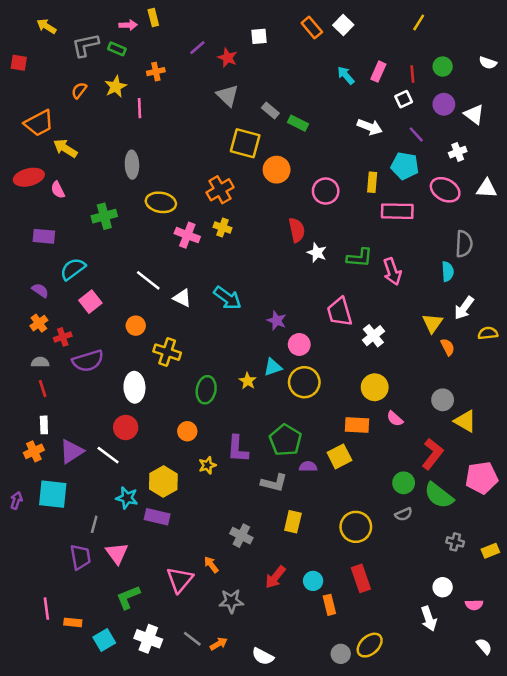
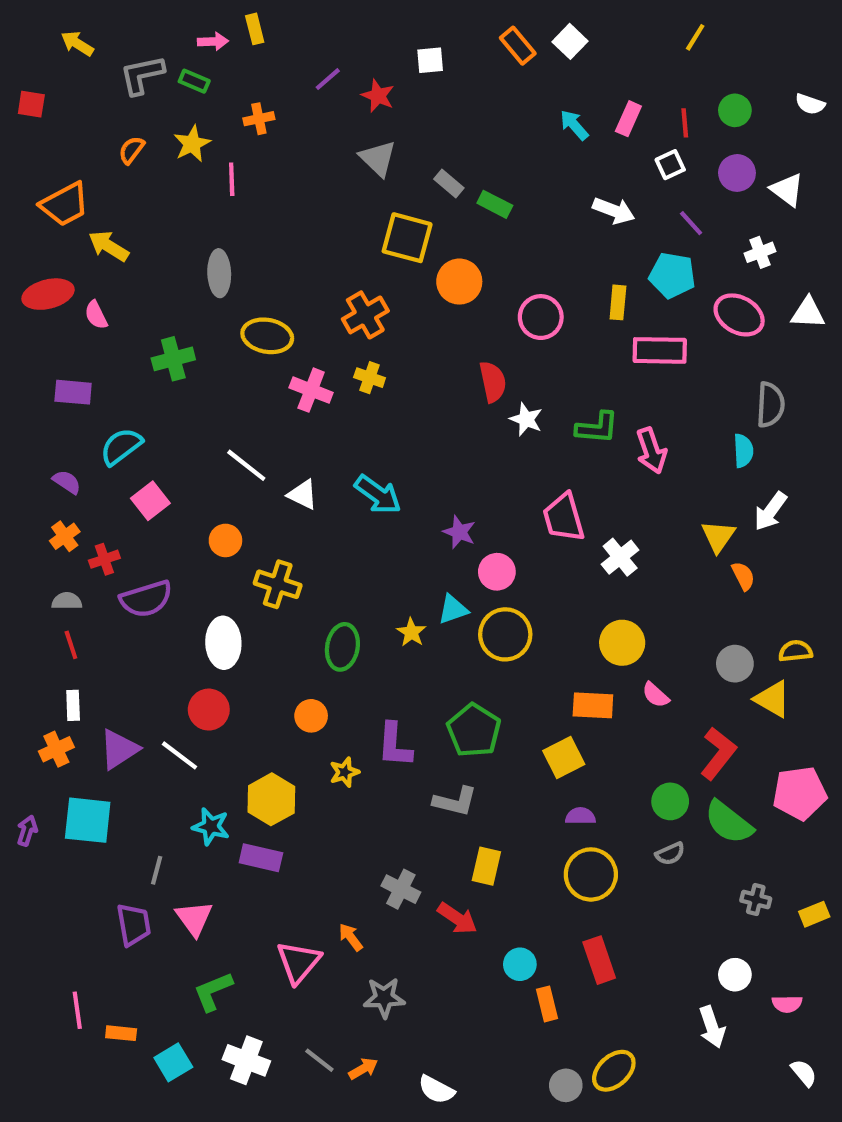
yellow semicircle: (488, 333) -> (795, 651), moved
purple semicircle: (308, 466) -> (580, 816), moved
red arrow: (275, 577) -> (457, 918), moved, turned -95

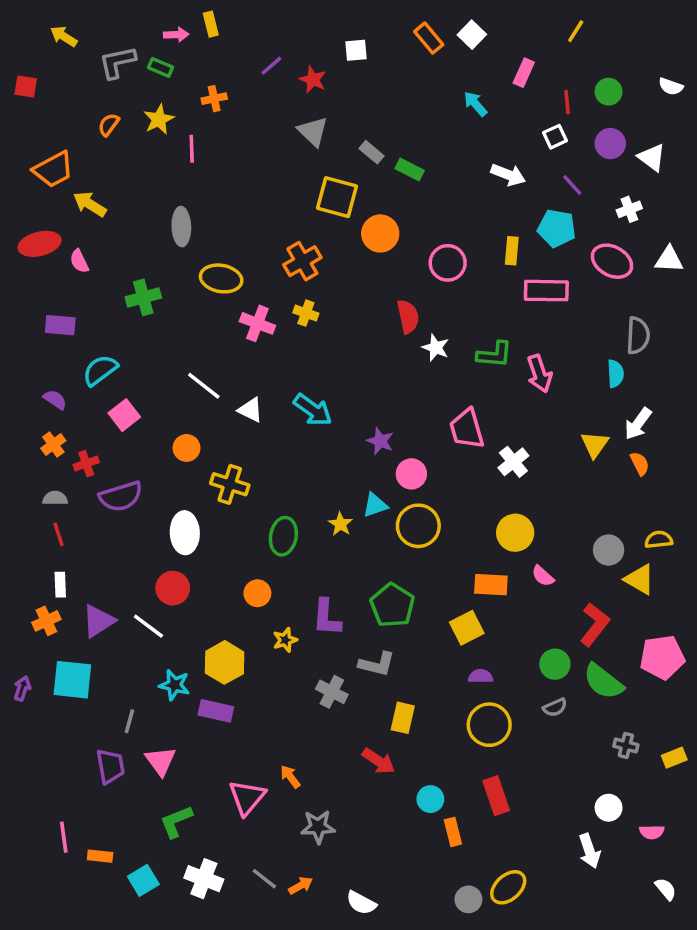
pink rectangle: (628, 119) -> (524, 73), moved
orange semicircle: (743, 576) -> (640, 464), moved
gray cross: (401, 889) -> (332, 692), moved

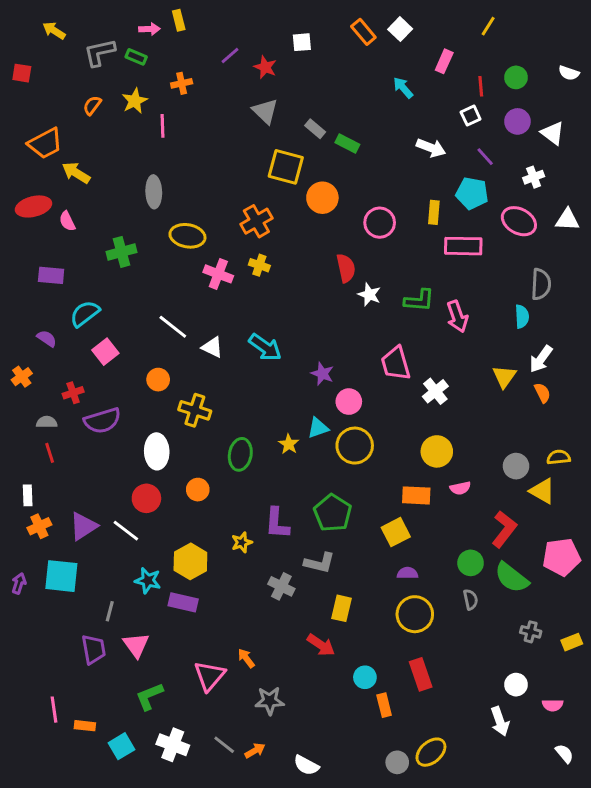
orange cross: (53, 445) -> (22, 377), moved
pink semicircle: (543, 576) -> (460, 488), turned -54
white rectangle: (60, 585) -> (28, 495), moved
orange circle: (257, 593) -> (198, 490), moved
gray semicircle: (555, 707) -> (471, 600), turned -78

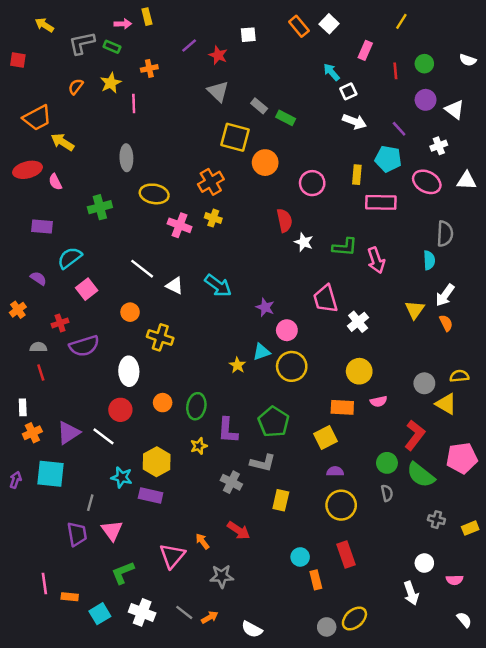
white square: (471, 116) -> (348, 91), moved
green ellipse: (240, 454) -> (196, 406), moved
red arrow: (321, 645) -> (239, 530), moved

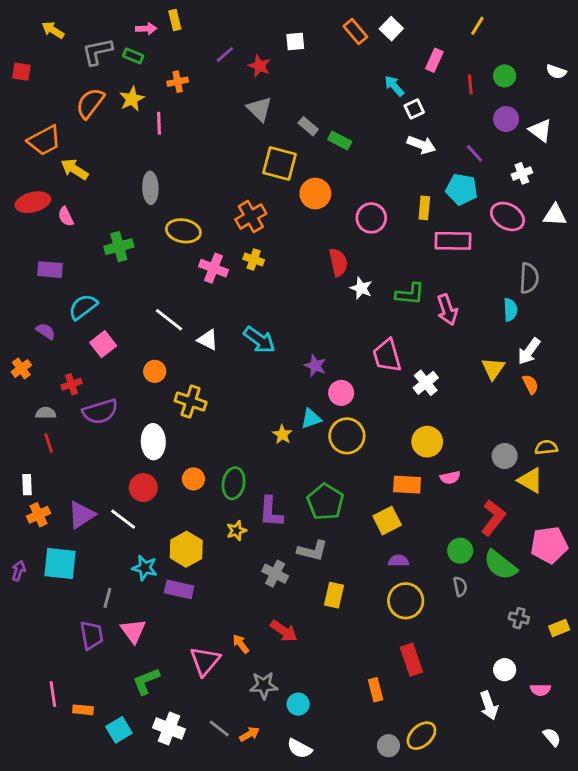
orange semicircle: (76, 87) -> (90, 103), size x1.6
cyan circle: (300, 557) -> (298, 704), moved

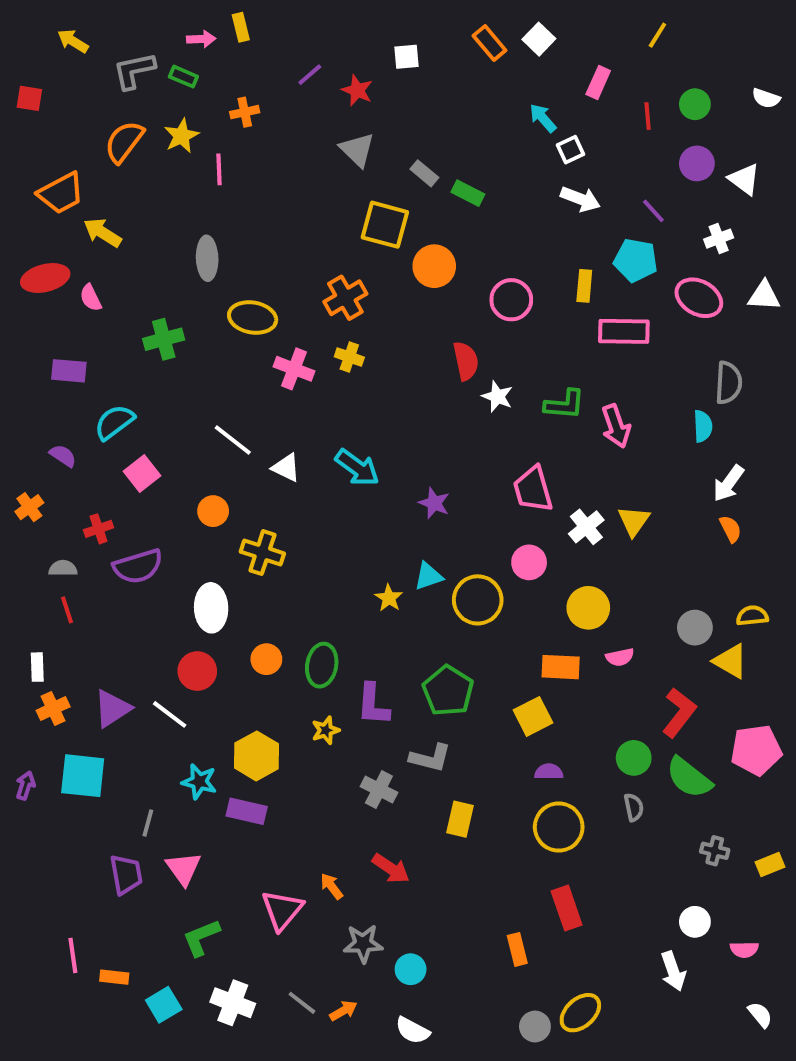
yellow triangle: (493, 369) -> (634, 521), moved
pink circle: (341, 393) -> (529, 562), moved

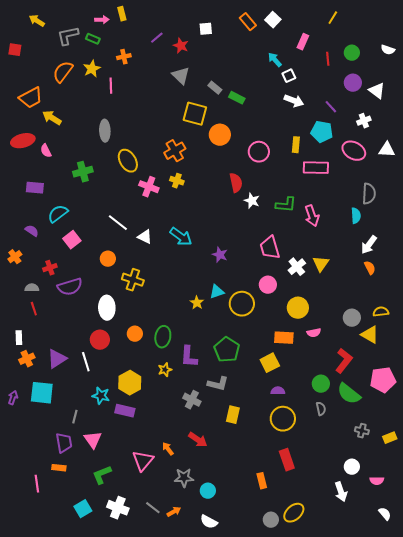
yellow ellipse: (253, 318) -> (128, 161), turned 50
white line: (170, 714) -> (86, 362), turned 36
orange rectangle: (114, 977) -> (59, 468), moved

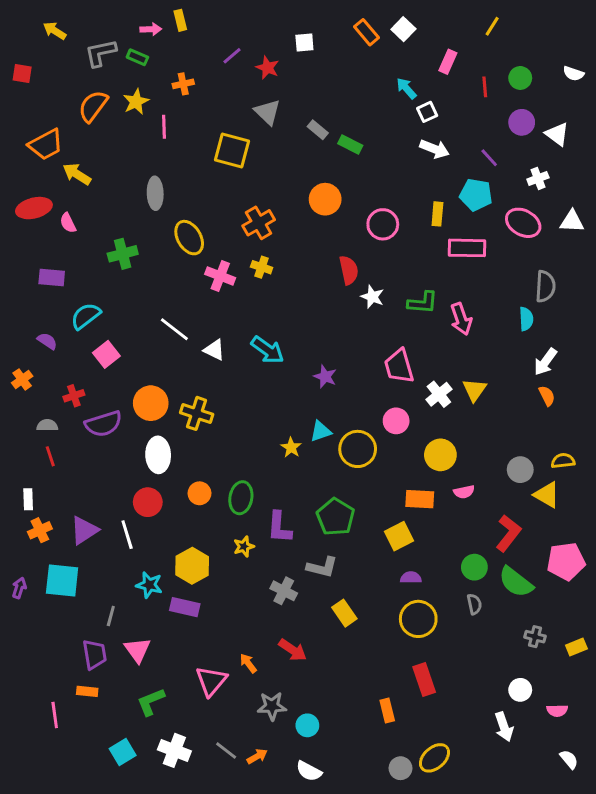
yellow square: (195, 114) -> (232, 150), moved
orange circle: (108, 259) -> (151, 403), moved, size x1.5
yellow rectangle: (233, 415) -> (344, 613), turned -48

